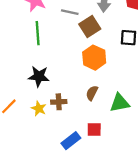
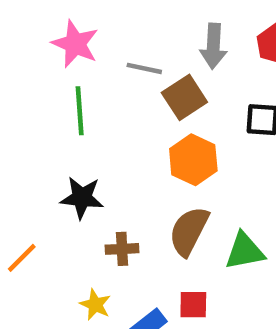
brown semicircle: (92, 93) -> (189, 231), size x1.6
yellow star: (39, 108) -> (95, 305), moved

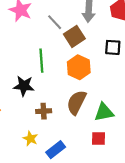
gray line: (144, 68) -> (55, 22), turned 35
green line: (80, 111) -> (41, 61), moved
red square: (193, 305) -> (98, 139), moved

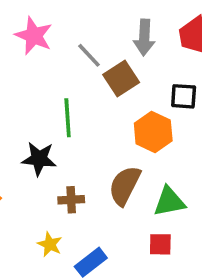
orange hexagon: (79, 67) -> (153, 132), moved

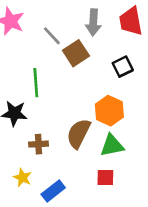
black square: (184, 96) -> (123, 67), turned -30
orange hexagon: (153, 132) -> (109, 111), moved

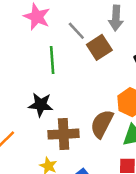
green line: (36, 83) -> (52, 60), moved
brown cross: (38, 144) -> (64, 134), size x1.6

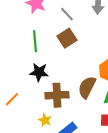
brown square: (99, 47) -> (67, 38), moved
green line: (52, 60) -> (35, 41), moved

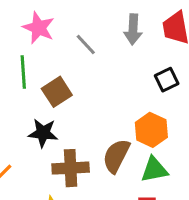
brown square: (67, 38) -> (57, 92), moved
green line: (35, 41) -> (23, 72), moved

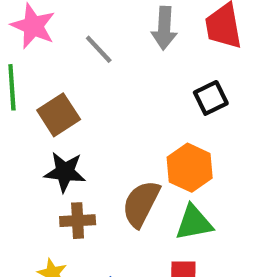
black star: (43, 133) -> (65, 172), moved
brown cross: (71, 168) -> (78, 221), size x0.7

